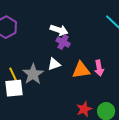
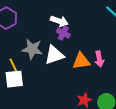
white triangle: (54, 64) -> (54, 55), size x1.5
gray star: (33, 74) -> (32, 49), moved, turned -30

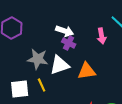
pink arrow: (99, 59) -> (102, 36), moved
yellow line: (13, 65) -> (42, 85), moved

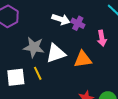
pink arrow: (102, 36) -> (102, 38), moved
purple cross: (69, 43) -> (78, 23), moved

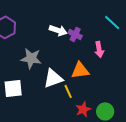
white triangle: (56, 53) -> (53, 78), moved
yellow line: (38, 73) -> (68, 91), moved

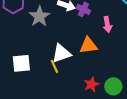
gray star: (31, 58) -> (39, 16), moved, turned 30
yellow line: (68, 91) -> (54, 66), moved

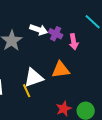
pink arrow: (107, 24) -> (74, 42), moved

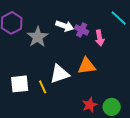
yellow line: (27, 91) -> (43, 87), moved

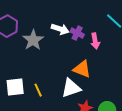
orange triangle: (87, 66) -> (82, 69), turned 30
white triangle: (60, 74) -> (71, 88), moved

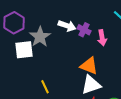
white square: (15, 87) -> (24, 50), moved
white triangle: (71, 88) -> (91, 85), moved

